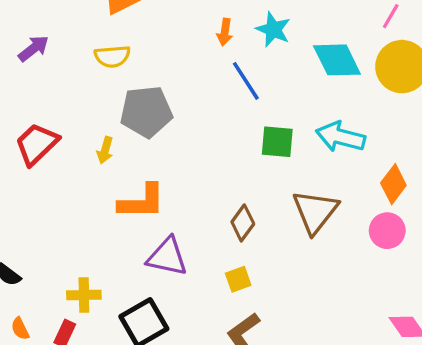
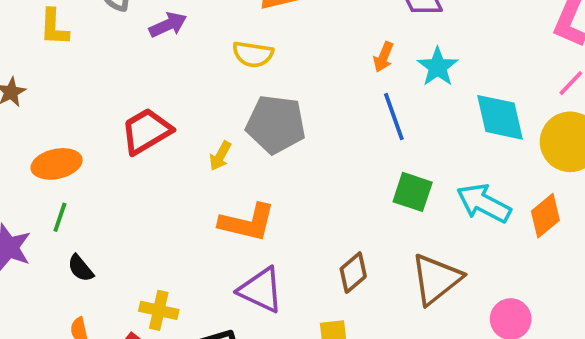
orange diamond: (393, 184) -> (545, 216), moved

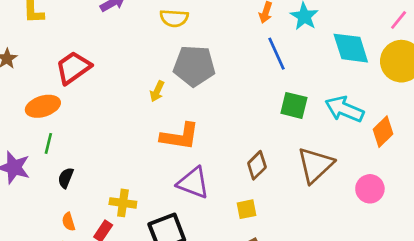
red trapezoid: (146, 131) -> (73, 68), moved
orange diamond: (545, 216) -> (383, 132), moved
black semicircle: (81, 268) -> (66, 178), turned 66

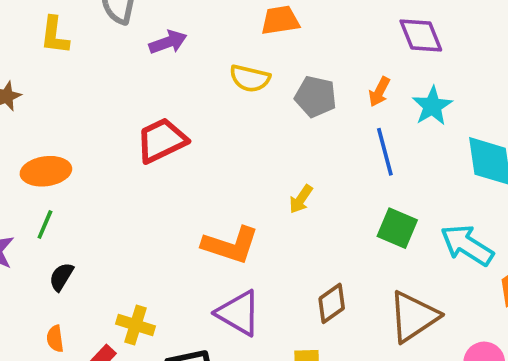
gray pentagon: (194, 66) -> (316, 97), moved, size x0.7
red trapezoid: (73, 68) -> (162, 140), moved
yellow arrow: (157, 91) -> (301, 199), moved

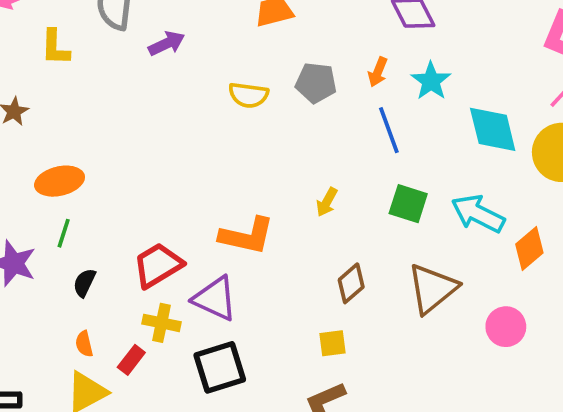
yellow semicircle: (250, 78) -> (248, 95), moved
red trapezoid: (162, 140) -> (158, 265), moved
yellow arrow: (301, 199) -> (327, 202), moved
purple triangle: (239, 313) -> (215, 299), moved

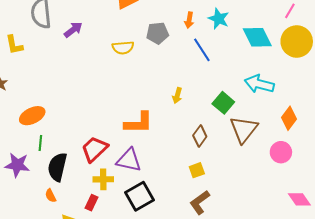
green square: (408, 204) -> (223, 103), moved, turned 35
orange diamond: (529, 249) -> (289, 118), moved
black semicircle: (84, 283) -> (57, 167), size x1.8
pink circle: (506, 327) -> (281, 152), moved
orange semicircle: (84, 344) -> (51, 196), moved

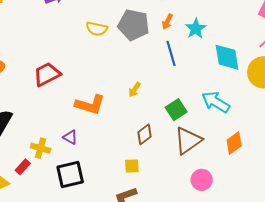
gray pentagon: (157, 33) -> (134, 25), size x1.4
red trapezoid: (95, 149) -> (47, 74), moved
pink circle: (281, 152) -> (202, 180), moved
purple triangle: (129, 160) -> (70, 137), size x0.6

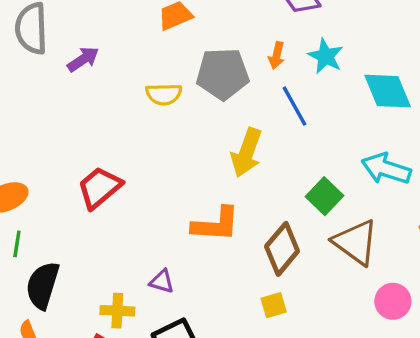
yellow arrow: (135, 90) -> (246, 153), moved, size x1.8
orange L-shape: (90, 105) -> (216, 224), moved
brown diamond: (144, 134) -> (282, 249), size x1.4
brown triangle: (188, 141) -> (356, 242), turned -36

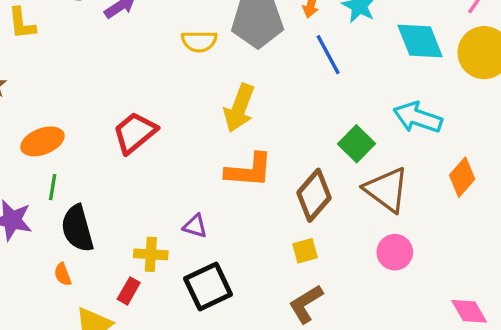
yellow arrow: (246, 153) -> (239, 108), moved
black semicircle: (43, 285) -> (77, 228), turned -33
pink circle: (393, 301) -> (395, 252), moved

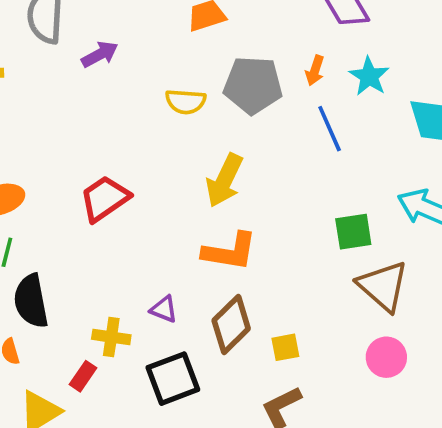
green square: (357, 144) -> (353, 232), turned 32
brown diamond: (314, 195) -> (231, 325), moved

